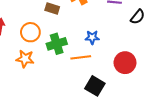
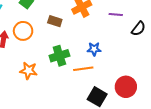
orange circle: (30, 32) -> (23, 31), moved
red circle: (125, 63) -> (126, 87), moved

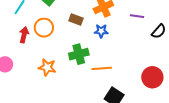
blue star: (94, 49) -> (101, 31), moved
red circle: (126, 87) -> (152, 77), moved

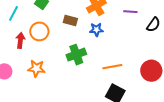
orange star: (47, 67) -> (36, 68), moved
orange line: (102, 68) -> (112, 67), moved

